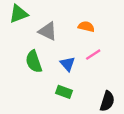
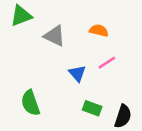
green semicircle: (34, 62) -> (30, 103), moved
green rectangle: (64, 92) -> (92, 108), moved

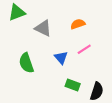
orange semicircle: (99, 30) -> (78, 24), turned -32
green semicircle: (30, 103) -> (26, 63), moved

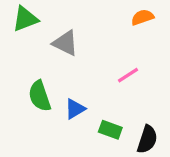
orange semicircle: (78, 24) -> (142, 17), moved
blue triangle: (61, 58) -> (75, 109), moved, turned 40

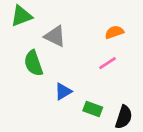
orange semicircle: (142, 17) -> (114, 32), moved
green semicircle: (40, 96) -> (33, 63), moved

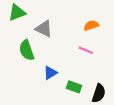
pink line: (108, 63) -> (86, 50), turned 56

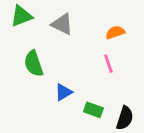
gray triangle: (44, 29) -> (62, 24), moved
pink line: (86, 50) -> (108, 64), turned 48

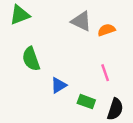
gray triangle: (62, 24) -> (81, 21), moved
pink line: (108, 64) -> (105, 73), moved

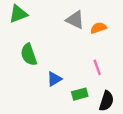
green rectangle: (86, 102) -> (80, 94), turned -35

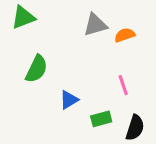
gray triangle: (75, 20) -> (95, 25), turned -42
green semicircle: (29, 55) -> (36, 69), turned -135

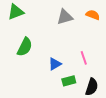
orange semicircle: (125, 35) -> (93, 15), moved, turned 40
blue triangle: (69, 100) -> (55, 64), moved

